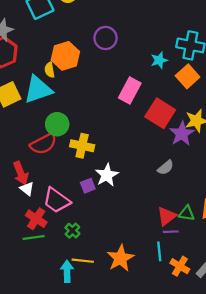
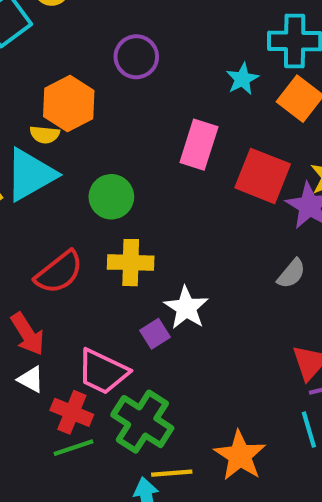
yellow semicircle: (50, 70) -> (45, 135), turned -64
green circle: (57, 124) -> (111, 197), moved
white triangle: (27, 189) -> (31, 379), moved
green cross: (72, 231) -> (142, 422), size x2.0

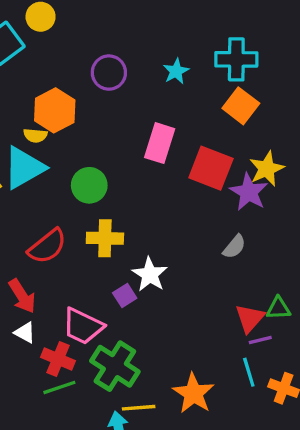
cyan star: (242, 79) -> (176, 71), moved

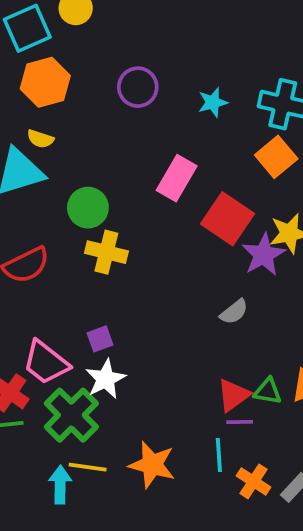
orange hexagon: (55, 110) -> (45, 82), moved
yellow cross: (105, 238) -> (106, 252), moved
white star: (150, 274) -> (105, 379), moved
orange star: (193, 393) -> (152, 465), turned -30

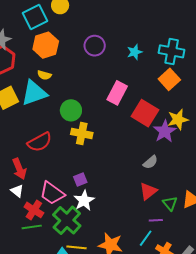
green triangle: (268, 391) -> (170, 203), turned 42
red triangle: (233, 395) -> (148, 191), moved
cyan line: (219, 455) -> (146, 238), turned 42

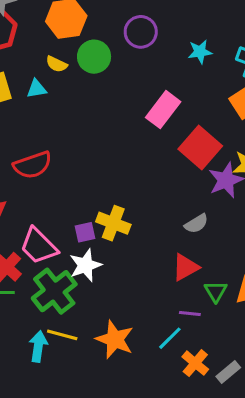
cyan triangle: (34, 93) -> (37, 89), size x0.5
green circle: (71, 110) -> (94, 57), moved
yellow cross: (82, 133) -> (113, 223), moved

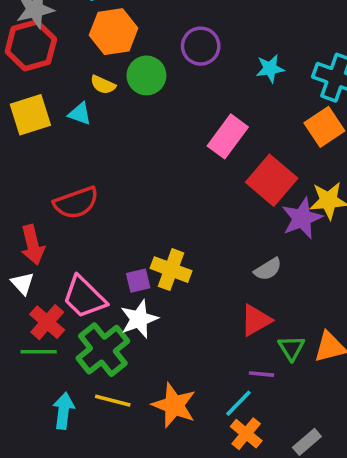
cyan triangle: (37, 89) -> (80, 114), turned 30
cyan arrow: (38, 346) -> (64, 411), moved
orange cross: (195, 363) -> (246, 434), moved

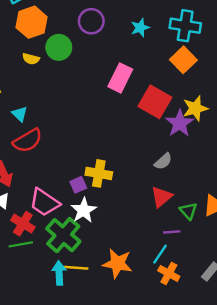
cyan triangle: (80, 114) -> (20, 114), moved, turned 35
cyan arrow: (64, 411) -> (59, 273), moved

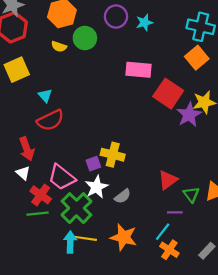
cyan star: (140, 28) -> (144, 23), moved
pink rectangle: (120, 78) -> (138, 70), turned 65
gray semicircle: (163, 161) -> (123, 196), moved

